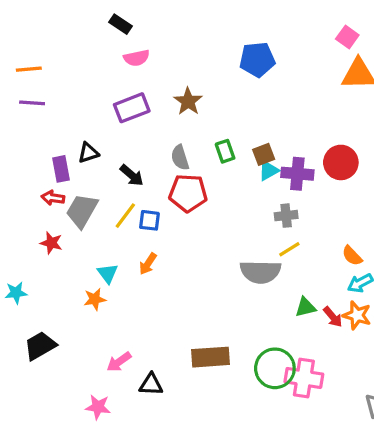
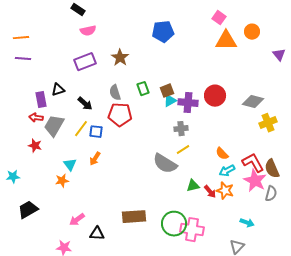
gray semicircle: (260, 272) -> (165, 164), turned 30

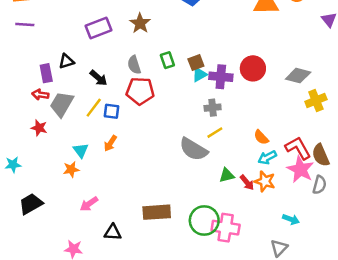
pink arrow: (77, 220) -> (89, 204), moved

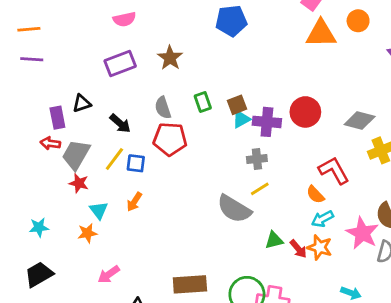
red star: (39, 128) -> (79, 183), moved
red L-shape: (298, 148) -> (334, 170), moved
cyan star: (13, 165) -> (39, 227), moved

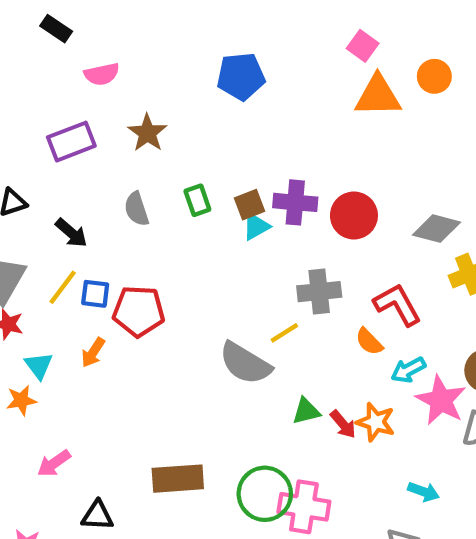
pink semicircle: (124, 19) -> (102, 74), moved
purple cross: (267, 122) -> (295, 202), moved
red pentagon: (170, 139) -> (139, 311), moved
gray cross: (257, 159) -> (319, 292), moved, size x1.4
cyan arrow: (322, 219) -> (408, 370), moved

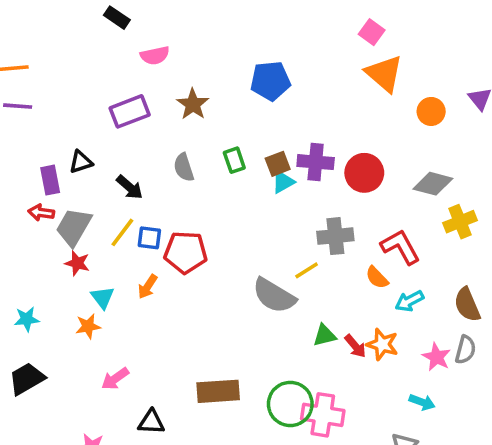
blue pentagon: (241, 76) -> (270, 81), moved
orange circle: (434, 76) -> (431, 111), moved
orange triangle: (378, 96) -> (384, 74), turned 42
pink star: (441, 400) -> (437, 357), moved, size x0.7

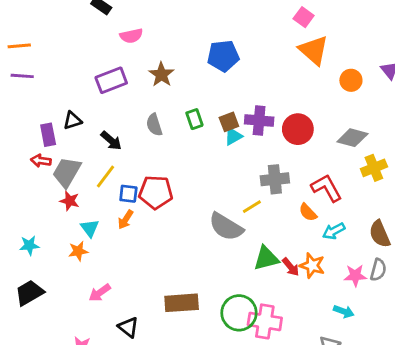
blue square: (149, 238) -> (128, 194), moved
green triangle: (325, 335) -> (266, 258), size x1.4
pink star: (437, 357) -> (355, 276), turned -30
black triangle: (151, 422) -> (128, 327), turned 35

